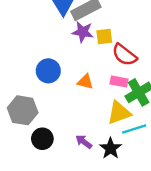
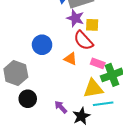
red semicircle: (124, 55) -> (83, 40), moved

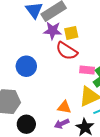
orange triangle: (70, 59) -> (64, 107), moved
purple arrow: (61, 107) -> (62, 124), turned -56

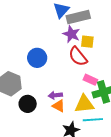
black circle: (26, 124) -> (28, 104), moved
purple arrow: (62, 124) -> (55, 95), moved

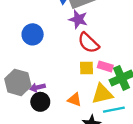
yellow square: (87, 42) -> (87, 68), moved
blue circle: (37, 58) -> (33, 34), moved
purple arrow: (55, 95) -> (37, 87), moved

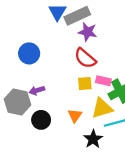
purple star: (78, 19) -> (88, 32), moved
purple arrow: (37, 87) -> (37, 90), moved
orange triangle: (75, 100) -> (75, 116), turned 48

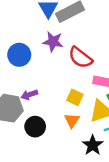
purple star: (88, 32) -> (53, 42), moved
yellow square: (85, 83) -> (75, 97), moved, turned 32

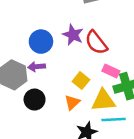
purple star: (53, 42) -> (73, 35), moved
blue circle: (19, 55) -> (41, 42), moved

